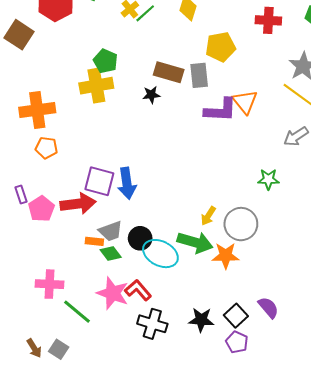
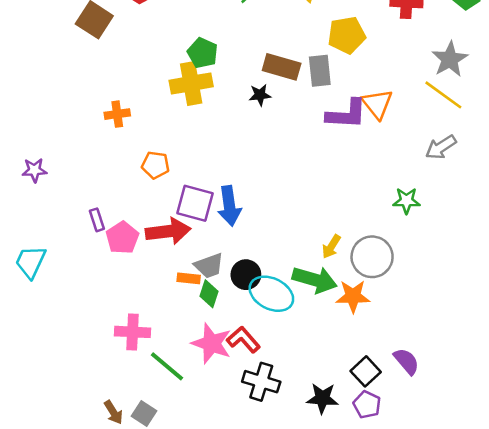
orange cross: (37, 110) -> (117, 114), size x0.6
orange pentagon: (46, 148) -> (155, 165), moved
green diamond: (111, 254) -> (209, 294), turned 55
black star: (201, 320) -> (322, 398), moved

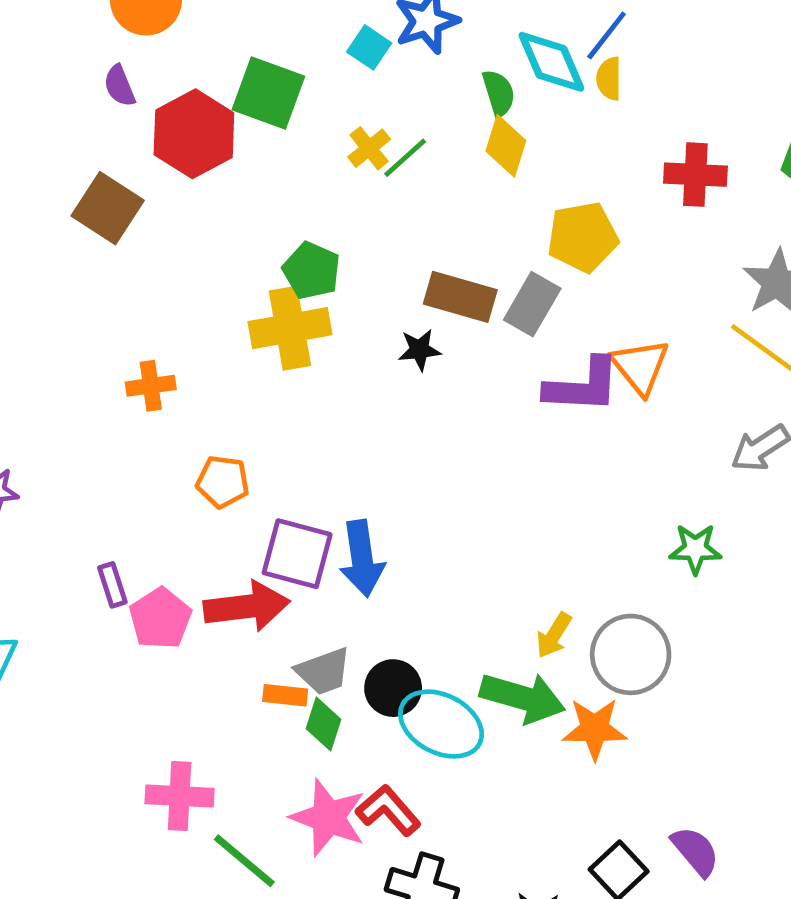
gray rectangle: (320, 71) -> (532, 304), turned 36

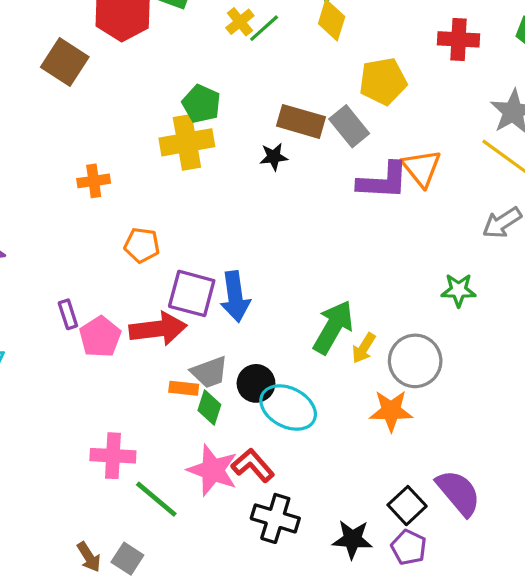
gray rectangle: (532, 304) -> (349, 126), turned -69
green arrow: (523, 698) -> (333, 327), moved, turned -76
purple semicircle: (695, 851) -> (459, 493), size x1.4

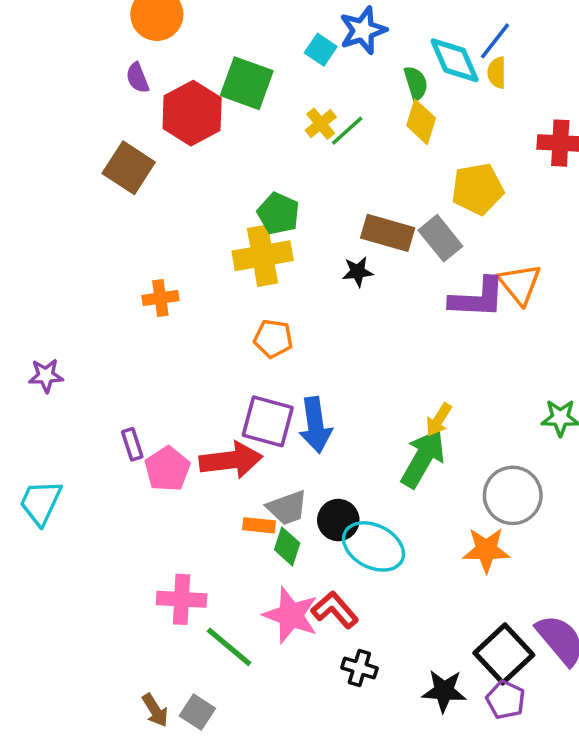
orange pentagon: (142, 245) -> (273, 339), moved
yellow arrow: (364, 348) -> (439, 420), moved
black square: (407, 506) -> (504, 654), size x1.4
black cross: (275, 518) -> (359, 668), size x0.7

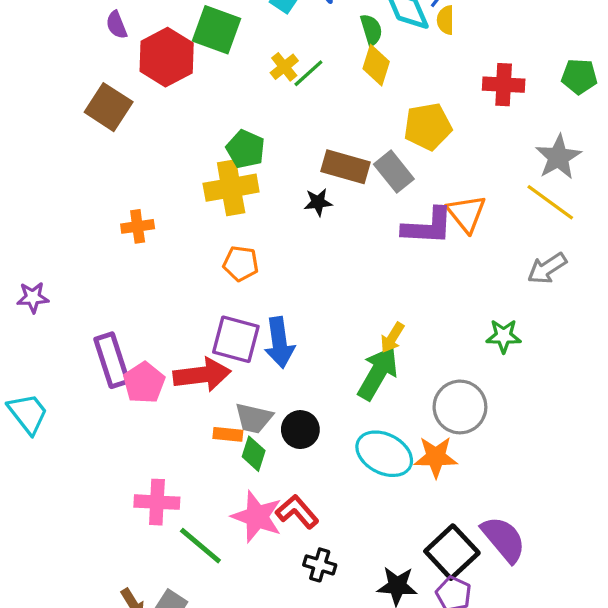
purple rectangle: (132, 444) -> (112, 360), size x1.8
cyan trapezoid: (41, 502) -> (28, 413), turned 117
gray trapezoid: (287, 508) -> (254, 418), turned 33
cyan ellipse: (374, 546) -> (384, 454), moved

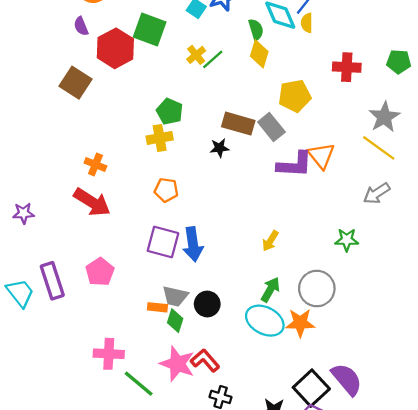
yellow cross: (231, 188) -> (160, 138), size x0.7
orange cross: (138, 226) -> (95, 165), turned 30
purple rectangle: (112, 360) -> (52, 281), moved
green arrow: (378, 373) -> (270, 290), moved, size x0.7
red arrow: (202, 375) -> (92, 202), moved, turned 39

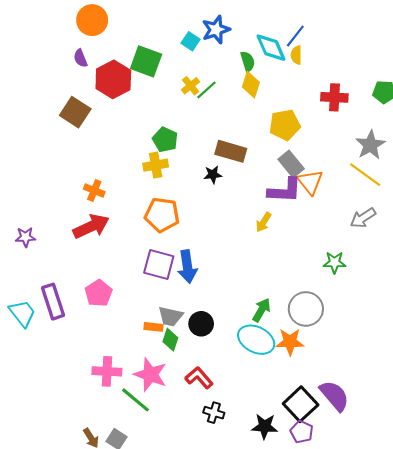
gray rectangle: (271, 127) -> (291, 164), moved
orange pentagon: (166, 190) -> (162, 215), size x1.5
red arrow: (92, 202) -> (91, 226), turned -57
yellow arrow: (270, 241) -> (264, 222), moved
pink star: (177, 364) -> (150, 375), moved

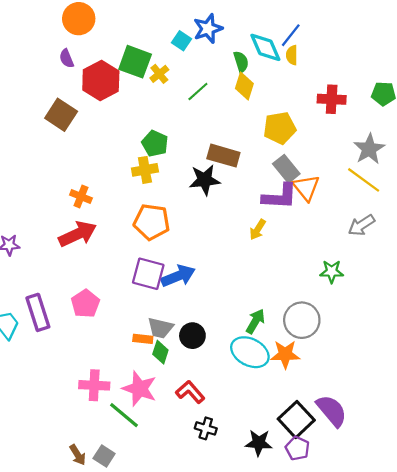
yellow cross: (191, 86) -> (159, 74), moved
black star: (213, 175) -> (205, 180), size x1.6
blue arrow: (187, 267) -> (178, 276), turned -104

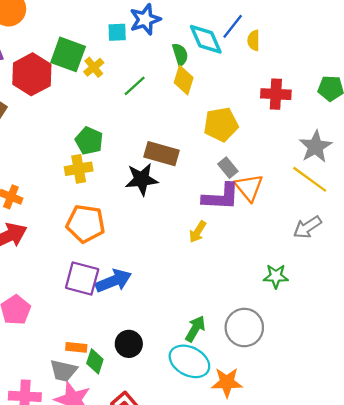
cyan square: (181, 41) -> (117, 32), turned -36
yellow semicircle: (292, 55) -> (254, 40), moved
gray rectangle: (286, 169) -> (228, 168), size x0.7
gray trapezoid: (160, 328) -> (63, 371), moved
orange star: (285, 354) -> (227, 382), moved

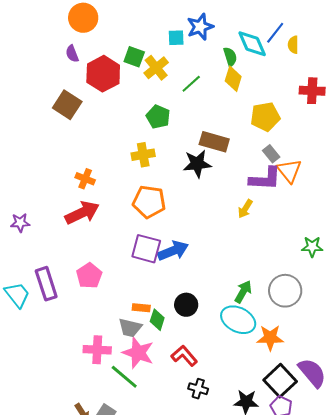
green square: (68, 54) -> (134, 57), size x0.7
yellow cross: (94, 67) -> (156, 68), size x1.4
green pentagon: (89, 141) -> (158, 117), moved

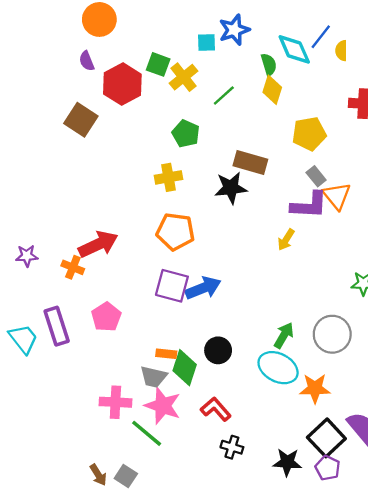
orange cross: (85, 179) -> (73, 267), moved
green diamond: (157, 320) -> (185, 368), size x1.4

